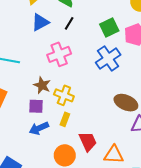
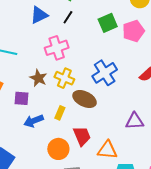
blue cross: (108, 59) -> (105, 73), moved
yellow cross: (64, 95) -> (64, 78), moved
brown ellipse: (126, 103) -> (85, 99), moved
purple square: (36, 106) -> (22, 98), moved

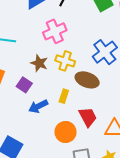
purple square: (22, 98) -> (24, 85), turned 35

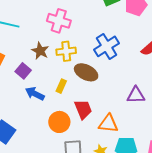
pink cross: (55, 31) -> (59, 21), turned 35
yellow cross: (65, 61) -> (66, 51), turned -30
blue arrow: (38, 106) -> (35, 94), turned 48

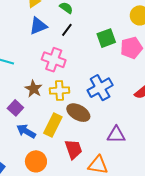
yellow rectangle: (61, 86) -> (53, 125), size x1.6
purple triangle: (136, 95) -> (116, 135), moved
orange circle: (59, 122) -> (36, 161), moved

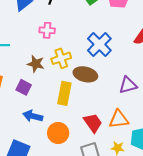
pink cross: (54, 60) -> (47, 30), size x0.7
blue arrow: (26, 131) -> (33, 116), moved
red trapezoid: (73, 149) -> (93, 123), moved

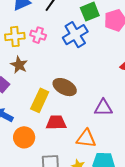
blue cross: (99, 44) -> (75, 35), moved
yellow cross: (61, 58) -> (15, 37), moved
red trapezoid: (93, 123) -> (56, 123), moved, turned -70

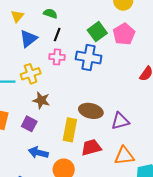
pink cross: (38, 35) -> (57, 57), moved
blue cross: (75, 35) -> (89, 57), turned -35
purple triangle: (103, 108) -> (120, 121), moved

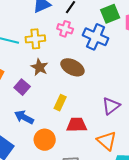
brown ellipse: (91, 111) -> (72, 67), moved
purple triangle: (120, 121) -> (111, 106), turned -36
yellow rectangle: (70, 130) -> (60, 103), size x0.7
orange triangle: (124, 156) -> (107, 141), turned 35

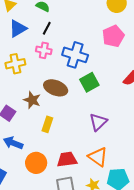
green square: (110, 14) -> (89, 82), moved
brown star: (39, 67) -> (32, 100), moved
red trapezoid: (77, 125) -> (67, 159), moved

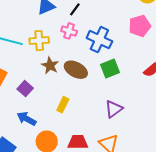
brown star: (32, 100) -> (50, 66), moved

